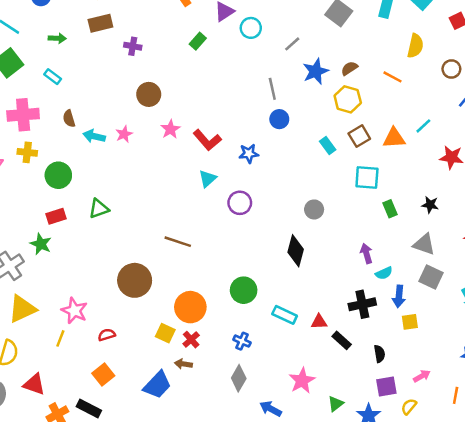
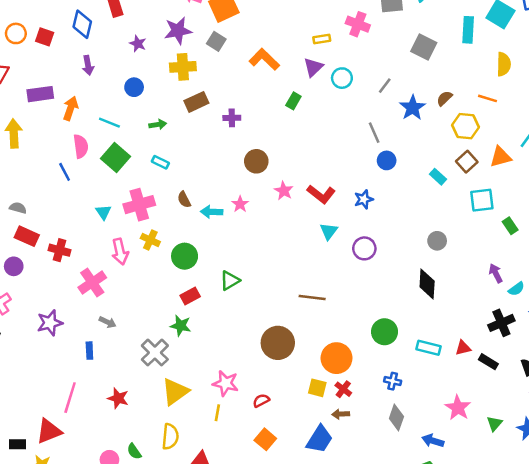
yellow hexagon: (348, 99) -> (465, 126), moved
yellow cross: (27, 152) -> (150, 240), turned 30

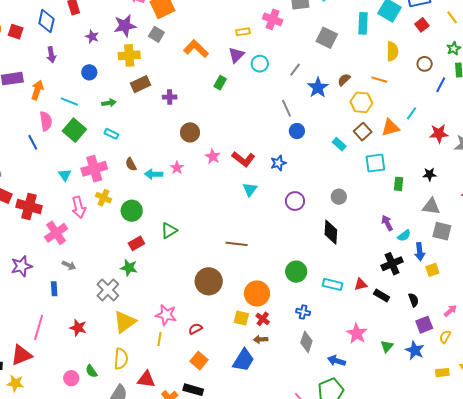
green rectangle: (510, 226) -> (399, 184), turned 40
purple circle: (364, 248) -> (295, 201), moved
red cross: (59, 250) -> (29, 206), size x1.4

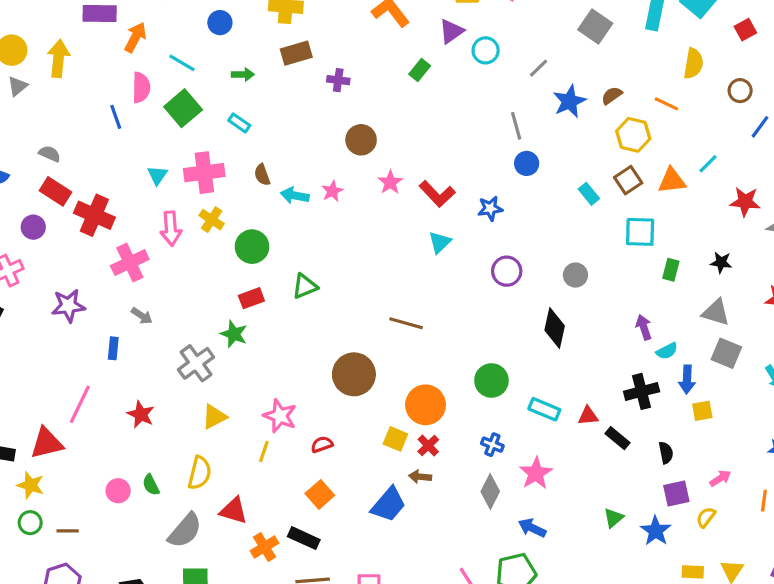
yellow triangle: (125, 322) -> (214, 417), size x0.7
pink star: (357, 333) -> (536, 473), moved

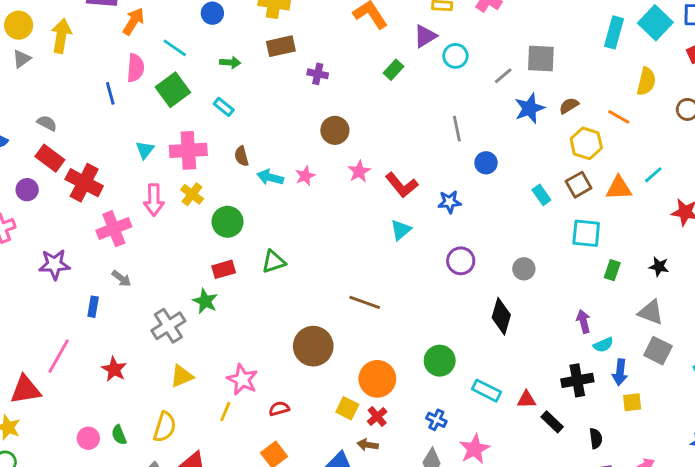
gray square: (595, 27) -> (541, 58), moved, turned -36
gray line: (516, 126) -> (457, 129), moved

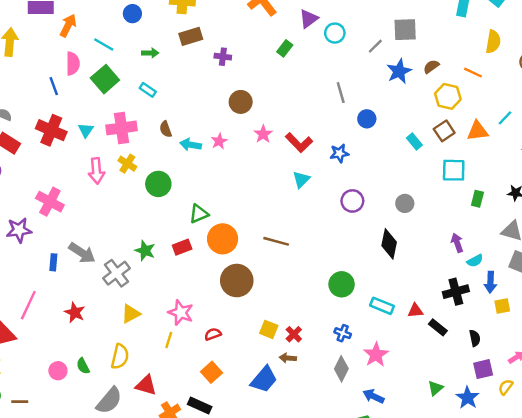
red cross: (84, 183) -> (51, 130), moved
pink cross: (114, 229) -> (50, 202), moved, turned -36
red rectangle: (224, 269) -> (182, 247), moved
gray arrow: (121, 278) -> (82, 253), moved, size x1.6
orange circle: (377, 379) -> (223, 239), moved

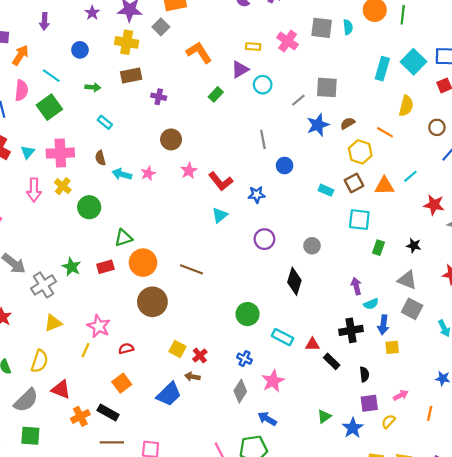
cyan rectangle: (148, 90) -> (105, 122), moved
cyan rectangle: (414, 142) -> (326, 190), turned -32

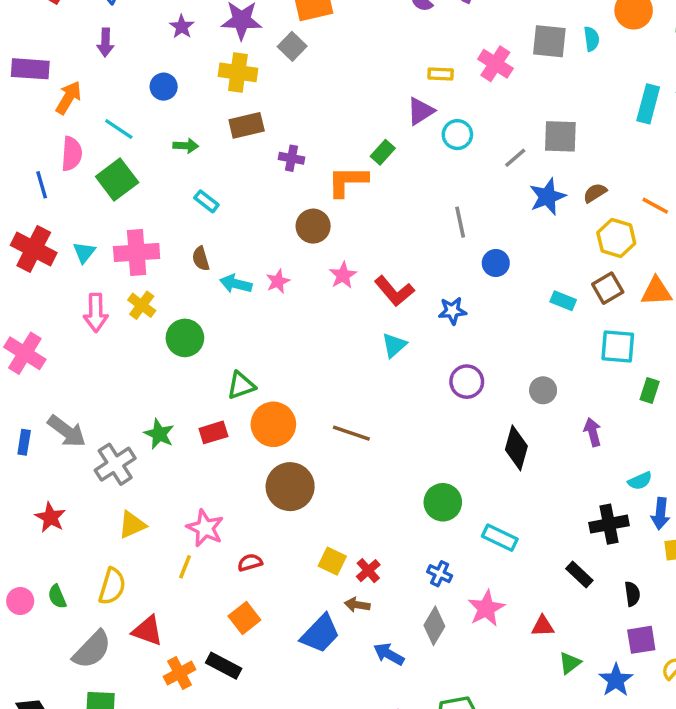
orange L-shape: (199, 52) -> (348, 181), moved, turned -56
purple arrow: (356, 286) -> (593, 432), moved
red triangle: (312, 344) -> (543, 626), moved
blue arrow: (267, 419) -> (389, 654), moved

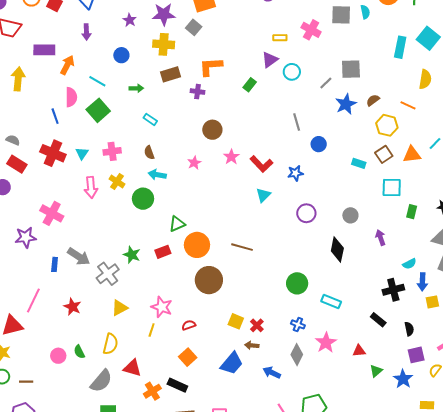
orange L-shape: (348, 181) -> (211, 67), moved
pink cross: (137, 252) -> (112, 151), size x0.7
cyan arrow: (236, 284) -> (157, 175), moved

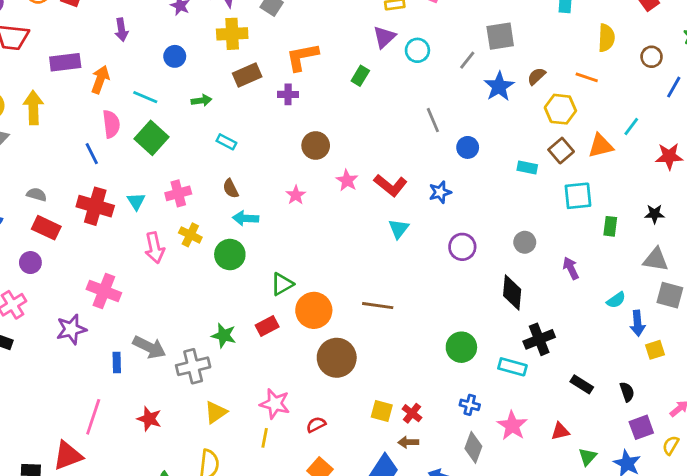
gray cross: (108, 274) -> (193, 366), turned 30
black cross: (393, 290) -> (539, 339), moved

